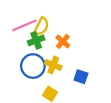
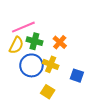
yellow semicircle: (41, 27) -> (16, 45), moved
green cross: (36, 40) -> (34, 41), turned 35

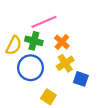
pink line: (23, 27) -> (44, 22), moved
yellow cross: (51, 64) -> (65, 63), moved, turned 35

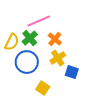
green cross: (34, 41) -> (30, 38), turned 35

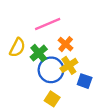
green cross: (30, 38) -> (39, 53), moved
blue circle: (27, 62) -> (51, 70), moved

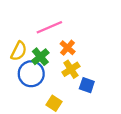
blue circle: (51, 70) -> (31, 74), moved

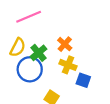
pink line: (49, 27) -> (29, 17), moved
yellow cross: (71, 69) -> (68, 65), turned -35

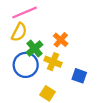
yellow semicircle: (18, 47) -> (19, 32), moved
yellow cross: (68, 65) -> (53, 62), moved

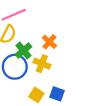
blue square: (79, 76) -> (57, 94), moved

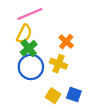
green cross: (23, 51) -> (29, 48), moved

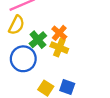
green cross: (29, 48) -> (38, 40), moved
yellow cross: (58, 64) -> (59, 48), moved

